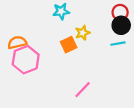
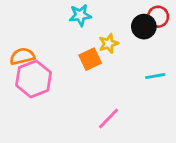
black circle: (121, 25) -> (144, 27), moved
cyan line: (118, 44) -> (155, 76), moved

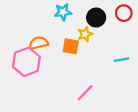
black circle: (144, 27) -> (96, 18), moved
orange semicircle: (22, 56) -> (39, 43), moved
orange square: (90, 59) -> (71, 46), turned 35

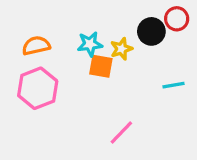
cyan star: (63, 12) -> (90, 44), moved
black circle: (96, 18) -> (151, 31), moved
orange semicircle: (39, 43) -> (36, 46), moved

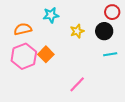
black circle: (151, 31) -> (104, 31), moved
cyan star: (90, 44) -> (51, 15), moved
orange square: (101, 66) -> (46, 54), moved, turned 35

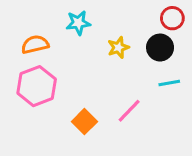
orange square: (46, 54) -> (84, 122), moved
pink line: (77, 84) -> (129, 111), moved

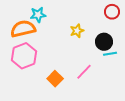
cyan star: (78, 23) -> (38, 15), moved
orange semicircle: (35, 44) -> (23, 29), size x1.4
black circle: (160, 48) -> (104, 42), moved

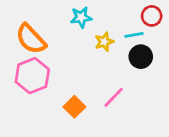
cyan star: (38, 15) -> (81, 17), moved
orange semicircle: (23, 29) -> (31, 39), turned -120
cyan line: (110, 54) -> (134, 35), moved

